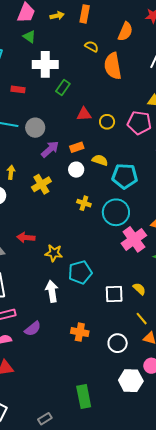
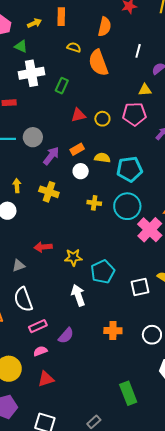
green triangle: (29, 37) -> (21, 46), moved
green rectangle: (63, 87) -> (62, 86), moved
yellow cross: (41, 184) -> (49, 192), turned -30

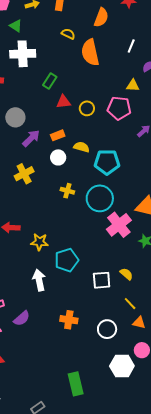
green rectangle: (62, 86) -> (50, 81), moved
yellow cross: (49, 192) -> (24, 174), turned 36

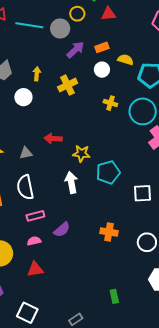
yellow circle: (87, 108) -> (77, 14), moved
white arrow: (39, 280) -> (71, 182), moved
green rectangle: (76, 384) -> (114, 296), size x0.6

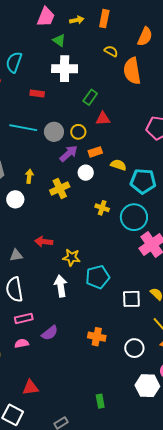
yellow circle: (77, 14) -> (78, 132), moved
white circle: (102, 70) -> (86, 173), moved
red triangle: (35, 269) -> (30, 387), moved

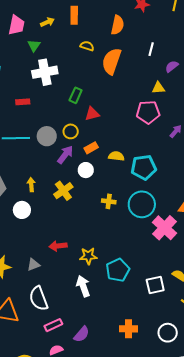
green triangle: (59, 40) -> (34, 46), turned 40
orange semicircle: (132, 71) -> (112, 61), turned 40

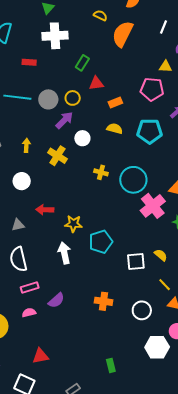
orange rectangle: (91, 148) -> (115, 102), moved
cyan pentagon: (144, 167) -> (150, 131), moved
yellow cross: (63, 191) -> (57, 156), turned -30
white circle: (22, 210) -> (22, 181), moved

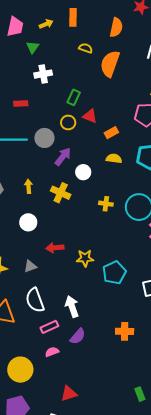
white cross: (55, 36) -> (43, 74), size x0.7
red triangle: (96, 83) -> (90, 116), turned 35
yellow circle: (73, 98) -> (68, 122), moved
white arrow: (64, 253) -> (72, 306), moved

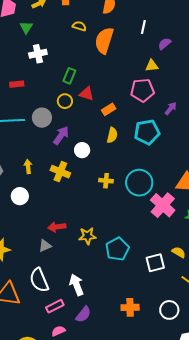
yellow semicircle: (114, 159) -> (112, 135), turned 98
white circle: (28, 222) -> (20, 196), moved
gray triangle: (30, 266) -> (45, 246), moved

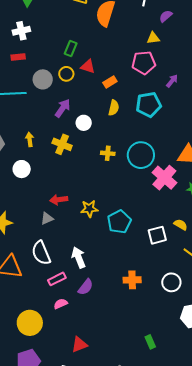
white cross: (38, 54) -> (21, 31), moved
gray circle: (42, 118) -> (43, 79), moved

